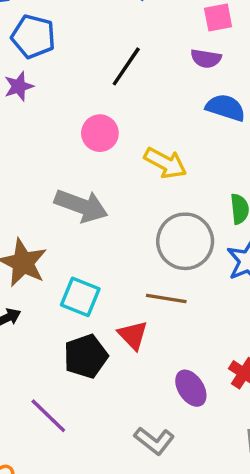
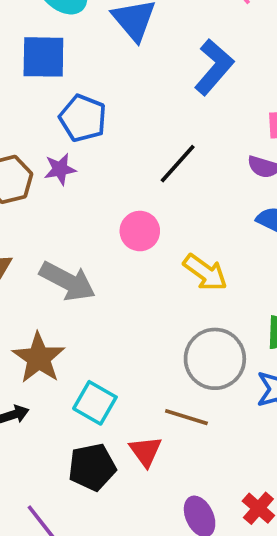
gray arrow: (81, 206) -> (67, 281), moved

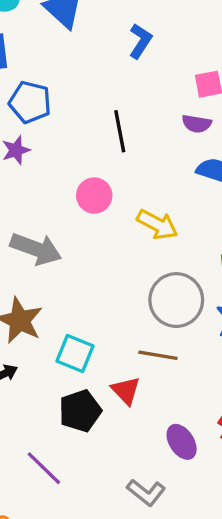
blue L-shape: (214, 67) -> (140, 41), size x0.7
black line: (178, 164) -> (120, 131), turned -45

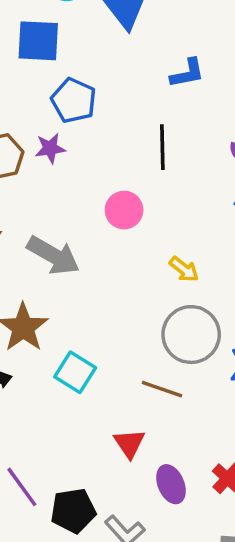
blue L-shape: (140, 41) -> (187, 73), moved, turned 36
yellow arrow: (157, 224) -> (184, 269), moved, size x0.7
red triangle: (126, 391) -> (129, 443), moved
black pentagon: (80, 411) -> (73, 511), moved

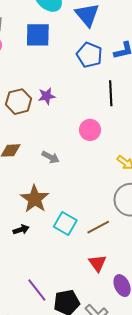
blue pentagon: (74, 100) -> (89, 55), moved
gray arrow: (53, 255) -> (50, 157), size x0.6
brown line: (162, 389) -> (98, 227), moved, turned -45

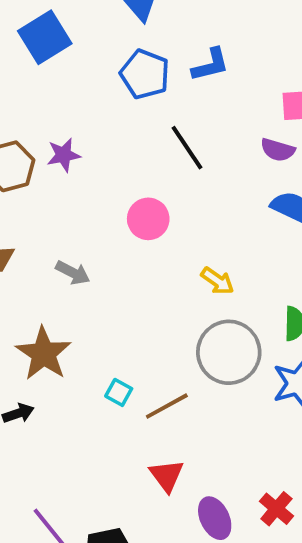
blue square: (38, 35) -> (45, 37), turned -32
black line: (111, 93) -> (187, 148), turned -30
cyan square: (65, 223) -> (119, 392), moved, size x0.6

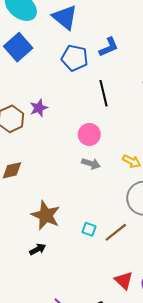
black line: (187, 148) -> (104, 93), turned 30
gray arrow: (73, 273) -> (91, 164), moved
red triangle: (167, 476) -> (124, 280), moved

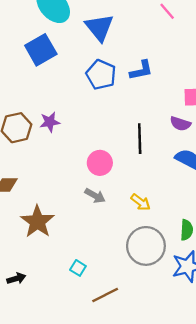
black line: (104, 93) -> (140, 139), moved
brown star: (46, 215) -> (37, 222), moved
brown line: (116, 232) -> (105, 295), moved

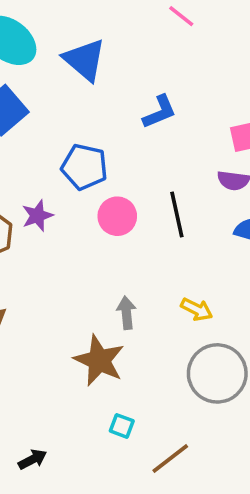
blue pentagon: (101, 75) -> (84, 167), moved
pink circle: (100, 163) -> (117, 216), moved
gray arrow: (95, 196) -> (126, 313), turned -114
brown star: (37, 222) -> (99, 360), moved

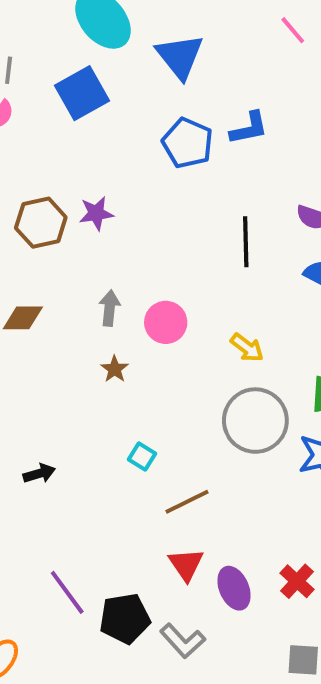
blue pentagon: (84, 167) -> (188, 143), moved
pink circle: (117, 216) -> (166, 322), moved
gray arrow: (126, 313) -> (110, 308), moved
brown star: (99, 360) -> (115, 369), moved, size x0.5

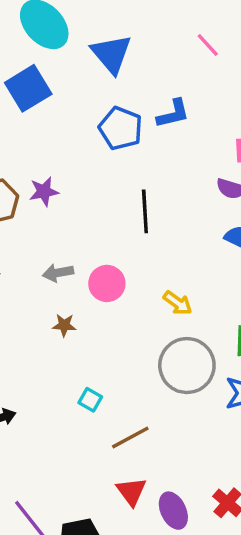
pink line: (293, 30) -> (208, 45), moved
black line: (246, 242) -> (145, 211), moved
gray arrow: (110, 308) -> (58, 273), turned -104
brown star: (115, 369) -> (64, 325), turned -30

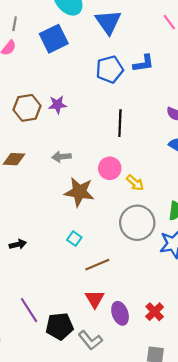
blue pentagon: (121, 128) -> (110, 69), turned 30
pink circle: (107, 283) -> (110, 168), moved
brown star: (64, 325) -> (79, 192), moved, size x2.0

